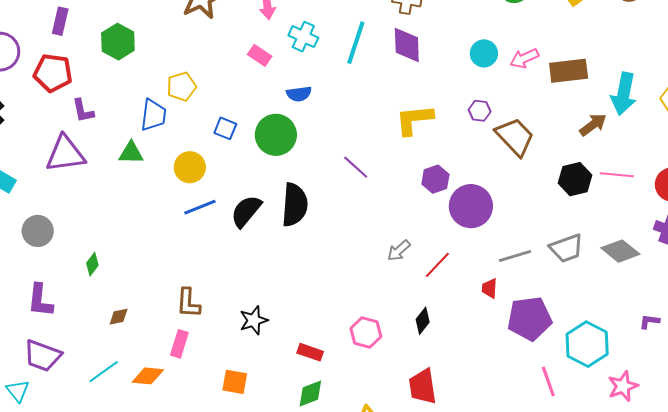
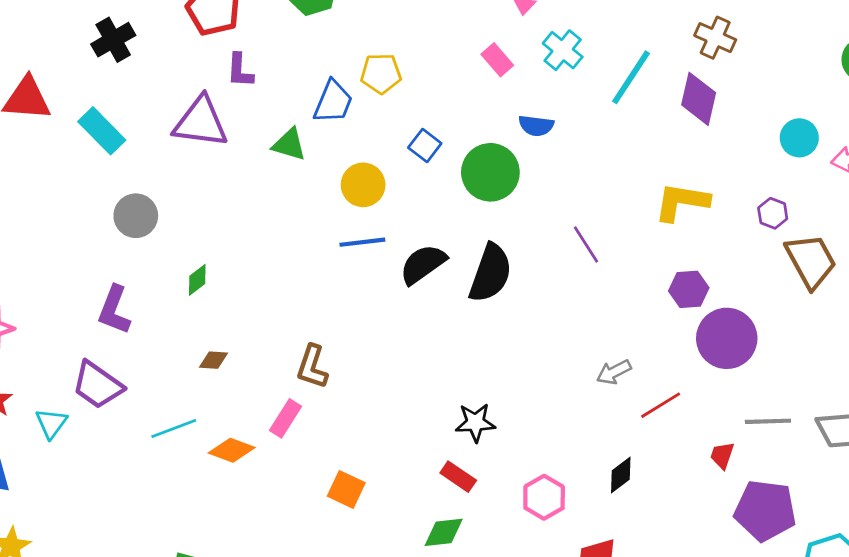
black star: (254, 320) -> (475, 423), moved
pink hexagon: (366, 332) -> (544, 497), moved

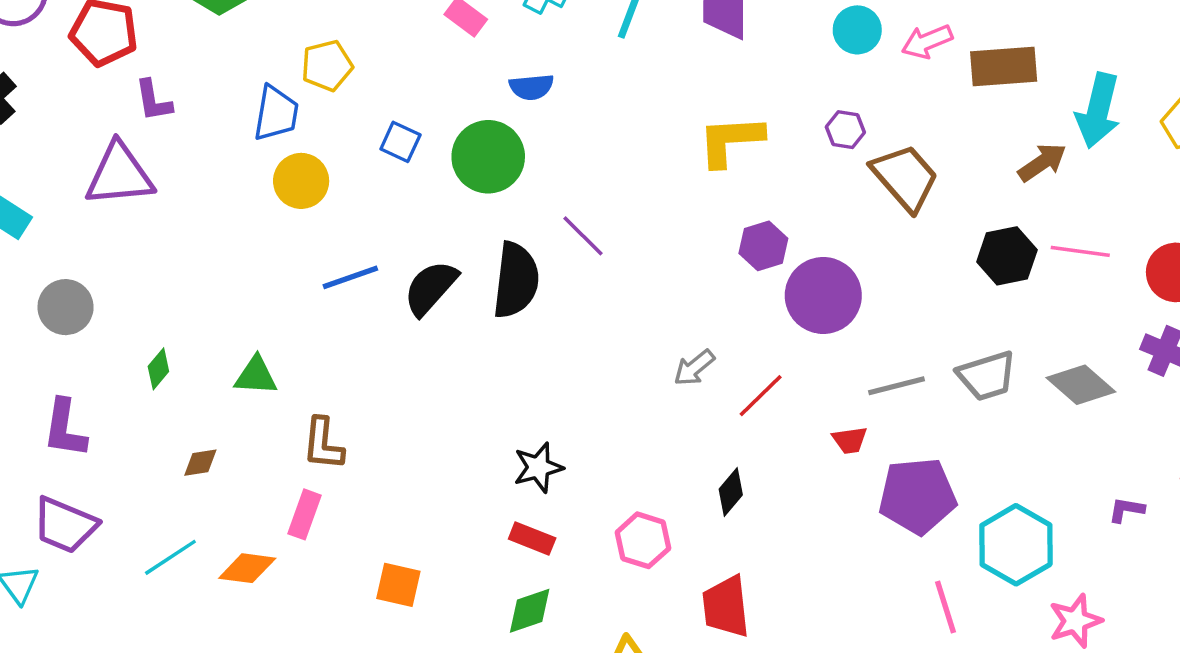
green triangle: (289, 145) -> (256, 376), moved
yellow circle: (363, 185) -> (301, 181), moved
purple line: (586, 244) -> (583, 236), moved
red trapezoid: (722, 455) -> (850, 440), turned -104

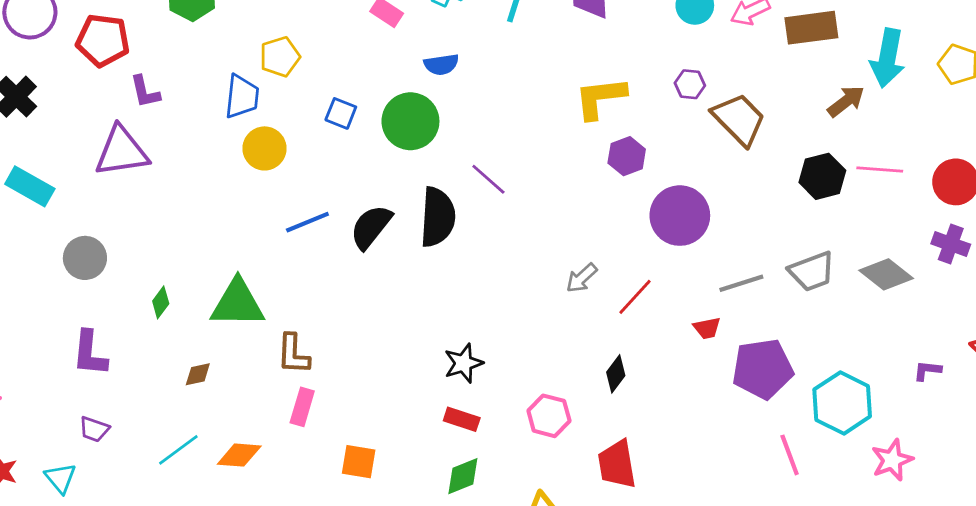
purple hexagon: (763, 246) -> (627, 156), moved
green triangle: (256, 376) -> (237, 303), size x1.6
pink rectangle: (305, 514) -> (302, 407), moved
purple trapezoid: (65, 525) -> (94, 429), size x0.6

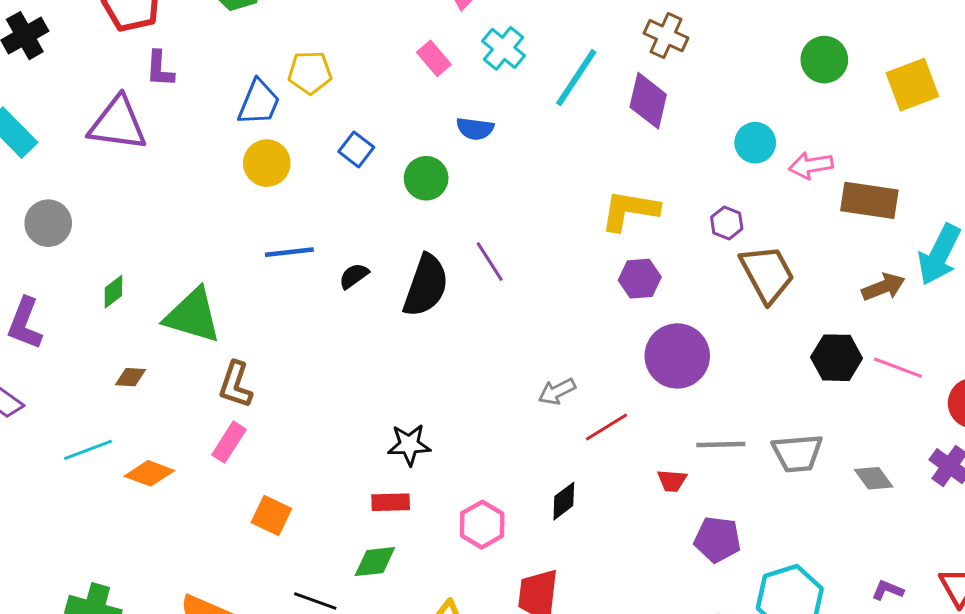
green circle: (410, 121) -> (426, 178), size x0.7
black semicircle: (371, 227) -> (354, 276), size x0.6
gray diamond: (886, 274) -> (874, 478), size x0.7
purple pentagon: (763, 369) -> (717, 539), size x0.7
red rectangle: (462, 419) -> (391, 502), turned -36

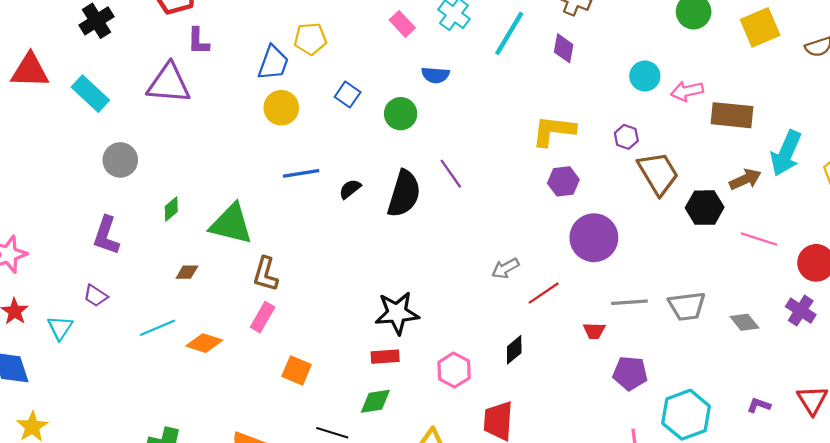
purple diamond: (648, 101) -> (564, 48), size x0.7
black hexagon: (837, 358) -> (705, 208), moved
black star: (409, 445) -> (397, 313), size x1.4

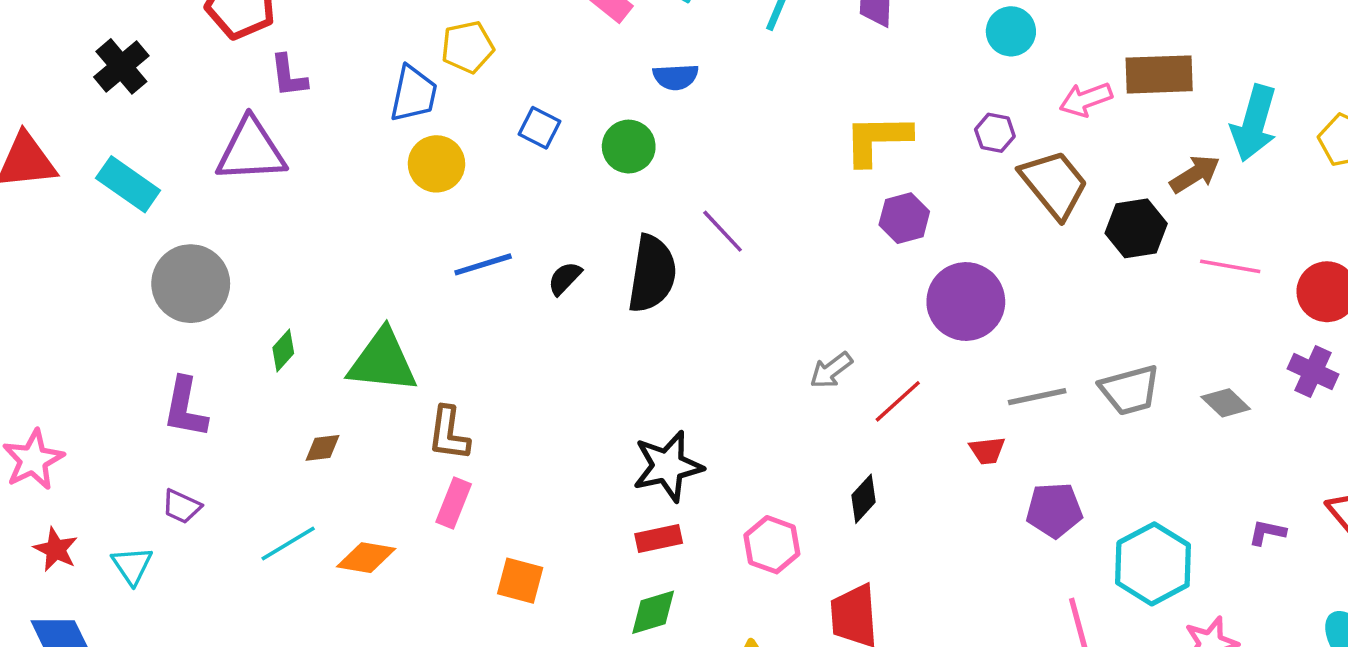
pink arrow: (687, 91) -> (1086, 99), moved
gray circle: (120, 160) -> (191, 284), size x1.4

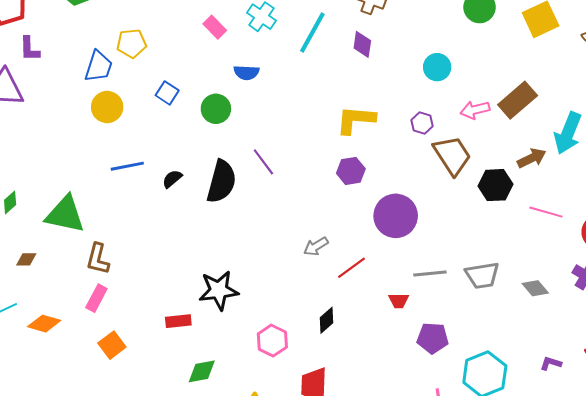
brown rectangle: (1159, 74) -> (518, 100), turned -45
purple hexagon: (904, 218) -> (351, 171), moved
red rectangle: (659, 538) -> (178, 321), moved
orange square: (520, 581) -> (112, 345), moved, turned 32

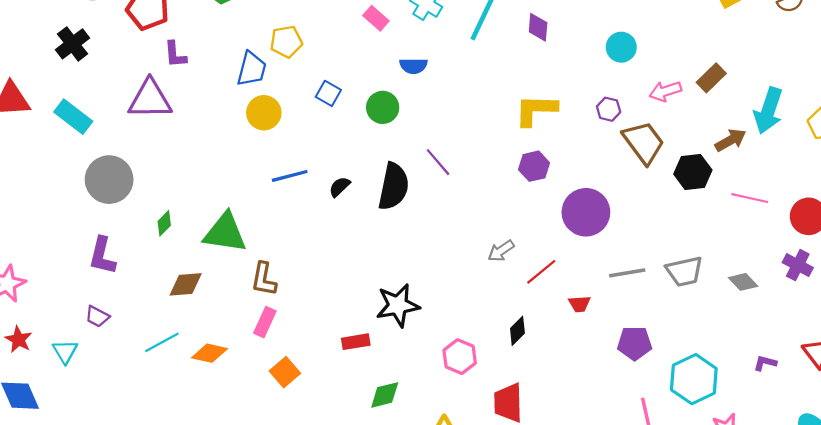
brown rectangle: (518, 100) -> (711, 78), size x0.7
brown diamond: (26, 259) -> (186, 284), size x1.5
red trapezoid: (399, 301) -> (580, 304), moved

